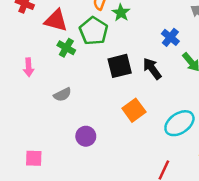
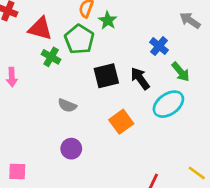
gray semicircle: (62, 95) -> (67, 105), moved, turned 48
cyan ellipse: (179, 123) -> (168, 104), moved

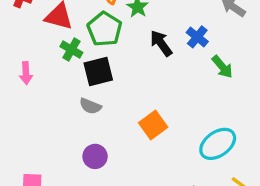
black square: (106, 76) -> (98, 72), moved
black arrow: (140, 78) -> (161, 43), moved
cyan ellipse: (168, 104) -> (218, 144), moved

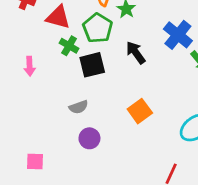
blue cross: (197, 37) -> (178, 35), size x1.5
black arrow: (161, 43) -> (136, 53), moved
gray semicircle: (90, 106) -> (79, 107), moved, turned -42

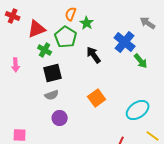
red triangle: (58, 17) -> (37, 29), turned -36
black square: (92, 65) -> (53, 73), moved

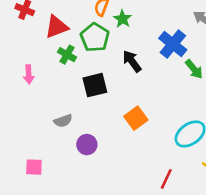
black square: (53, 73) -> (95, 85), moved
gray semicircle: (52, 95) -> (63, 121), moved

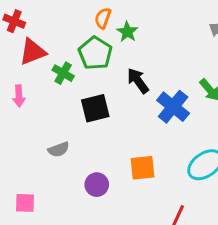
red triangle: (56, 27) -> (33, 52), moved
blue cross: (173, 44) -> (173, 107), moved
orange square: (136, 118) -> (143, 168), moved, turned 30
purple circle: (87, 145) -> (97, 185), moved

